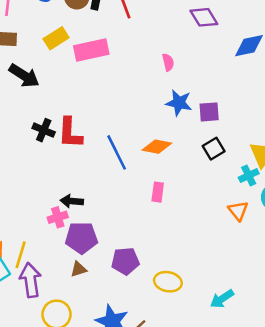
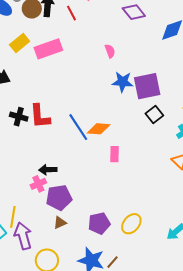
purple square: (209, 112) -> (147, 86), size x1.6
orange diamond: (157, 147) -> (99, 129), moved
purple pentagon: (125, 261) -> (99, 223), moved
yellow ellipse: (168, 282) -> (131, 224), turned -55

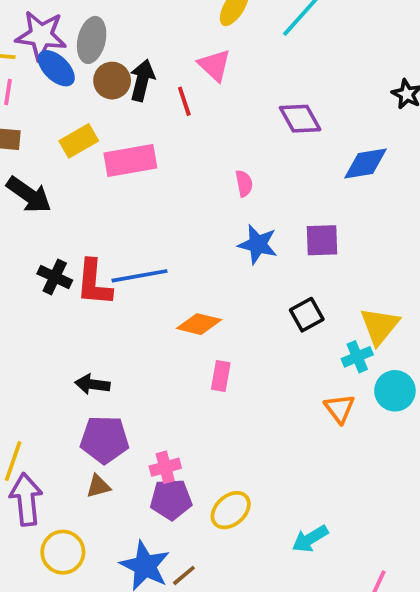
purple square: (147, 86) -> (322, 240), moved, size x0.7
blue line: (78, 127) -> (139, 276), moved, turned -76
pink cross: (38, 184) -> (165, 467), moved

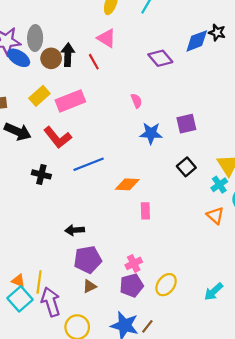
blue diamond: (365, 163) -> (197, 41), moved
red L-shape: (94, 283) -> (58, 137), moved, turned -32
pink cross: (165, 467) -> (134, 263), moved

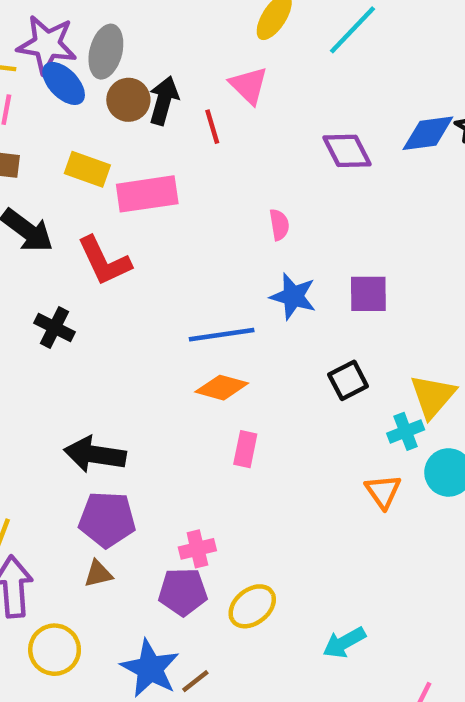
yellow rectangle: (39, 96) -> (87, 169), turned 48
blue line: (89, 164) -> (222, 335), moved
black arrow: (75, 230) -> (95, 454), size x1.5

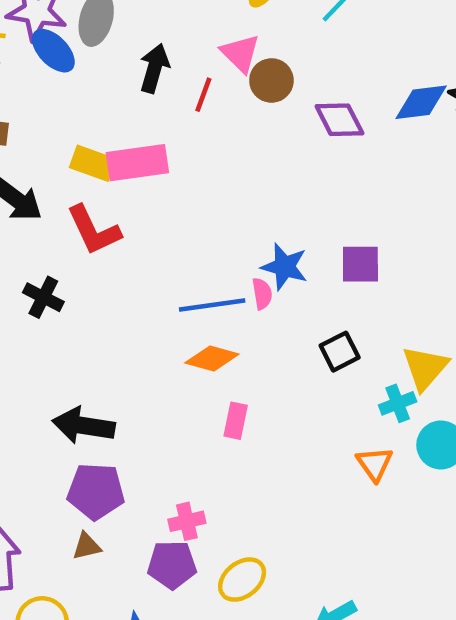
brown circle: (128, 100) -> (271, 80), moved
red line: (212, 127) -> (203, 95), turned 36
yellow rectangle: (87, 169) -> (93, 163), moved
pink semicircle: (279, 225) -> (262, 294), moved

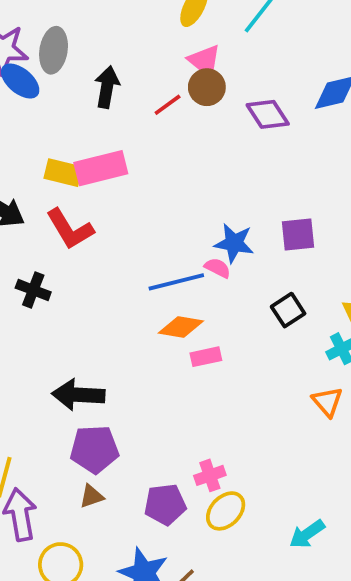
pink triangle: (240, 53) -> (205, 61), moved
red line: (203, 95) -> (168, 105), moved, turned 40
pink semicircle: (262, 294) -> (218, 268), turned -48
pink rectangle: (236, 421) -> (206, 357), moved, turned 72
pink cross: (187, 521) -> (210, 475), moved

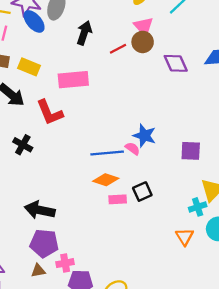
yellow rectangle: (63, 173) -> (29, 67), moved
purple square: (298, 234) -> (191, 151), moved
black square: (288, 310) -> (142, 192), moved
pink cross: (210, 475) -> (65, 263), moved

